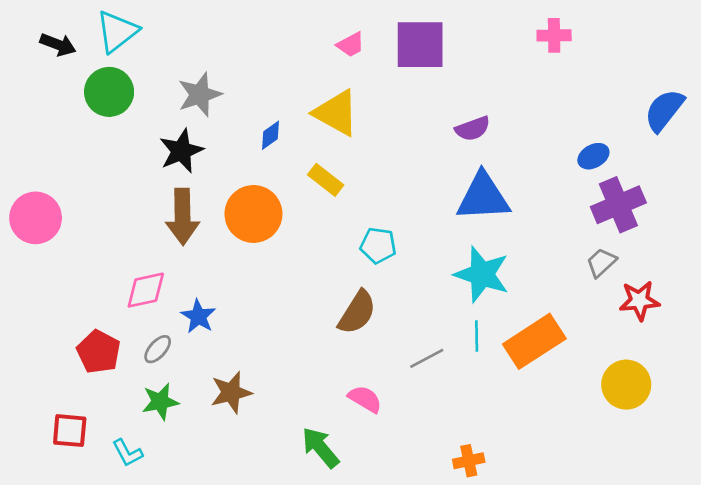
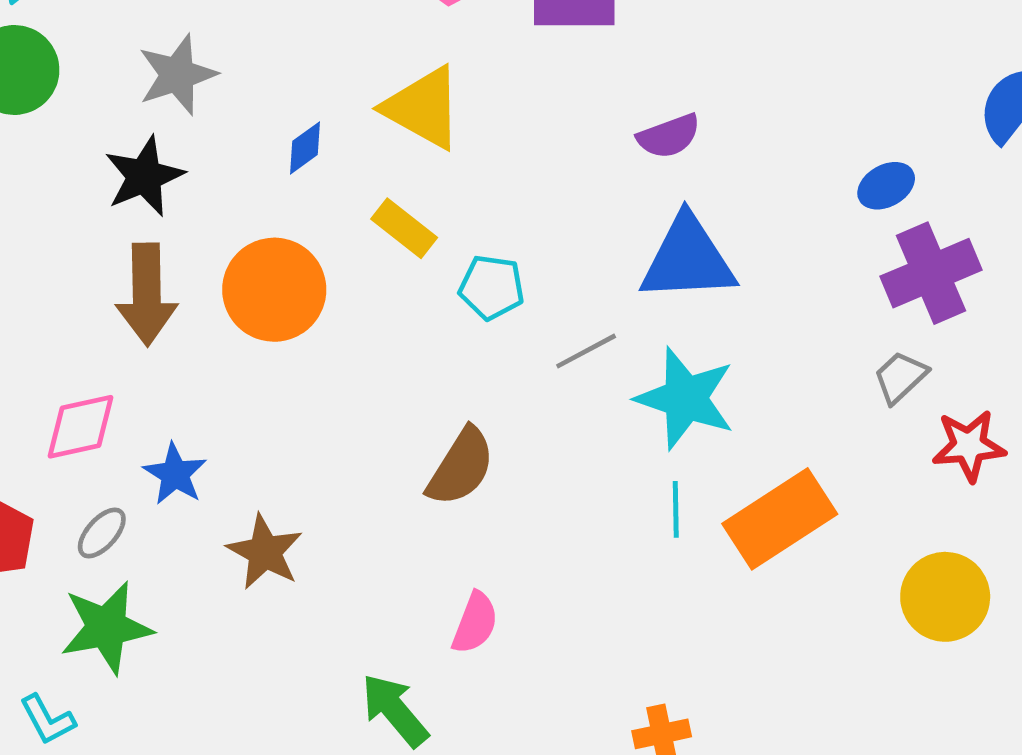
cyan pentagon: (378, 245) -> (492, 287), moved
gray line: (427, 358) -> (586, 351), moved
brown star: (231, 392) -> (265, 552), moved, turned -30
pink semicircle: (365, 399) -> (475, 623), turned 80
green star: (160, 402) -> (106, 628), size x1.4

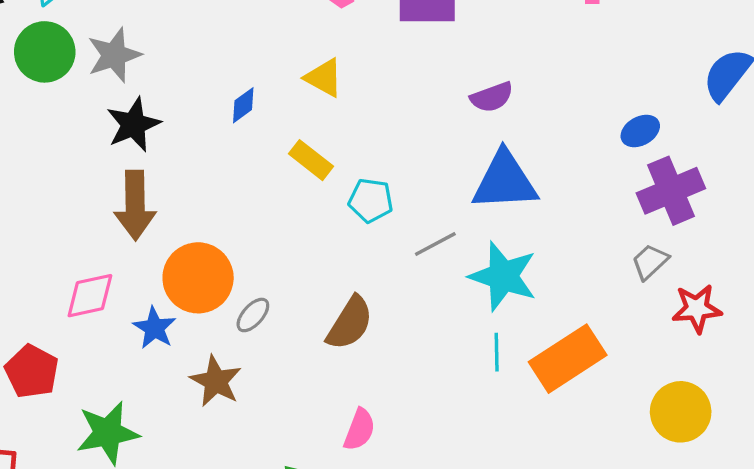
gray star: (177, 75) -> (114, 55), moved
yellow triangle: (423, 108) -> (324, 78), size x0.7
orange circle: (274, 290) -> (198, 278), moved
gray ellipse: (102, 533) -> (253, 315), moved

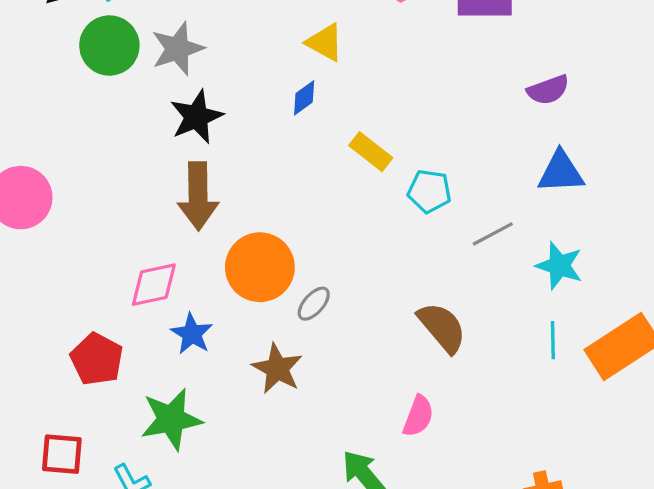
yellow triangle: (324, 78) -> (325, 42), moved
blue triangle: (505, 181) -> (561, 172), size x0.7
cyan star: (503, 276) -> (559, 266), size x0.7
brown semicircle: (350, 323) -> (442, 327), moved, turned -72
blue star: (154, 328) -> (192, 334), moved

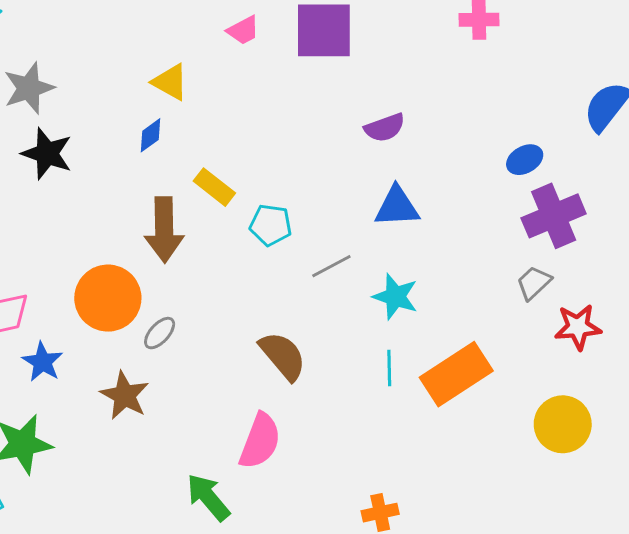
black star: (197, 117) -> (47, 154), turned -30
brown arrow: (198, 196) -> (164, 230), moved
pink semicircle: (418, 416) -> (260, 441), size x1.4

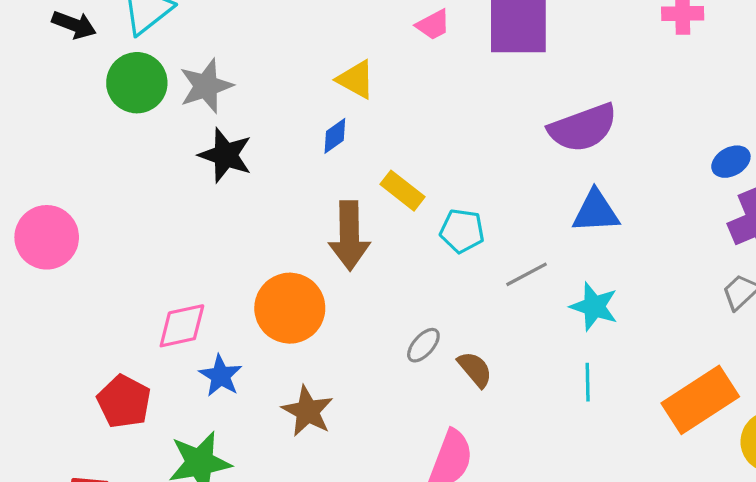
purple semicircle: (385, 128) -> (583, 128), size x1.6
gray ellipse: (160, 333) -> (423, 345), moved
brown semicircle: (283, 356) -> (475, 369), size x0.7
orange rectangle: (456, 374) -> (700, 400), moved

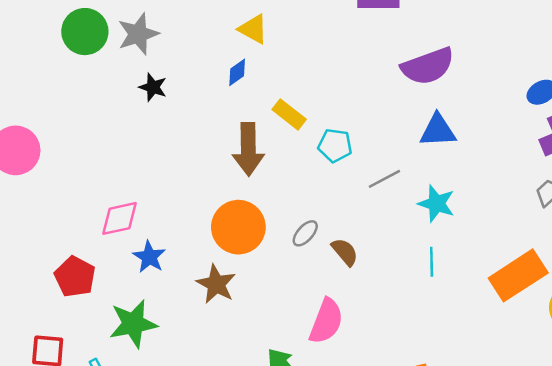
black star: (225, 155) -> (153, 87), size x0.7
orange circle: (290, 308) -> (238, 227), moved

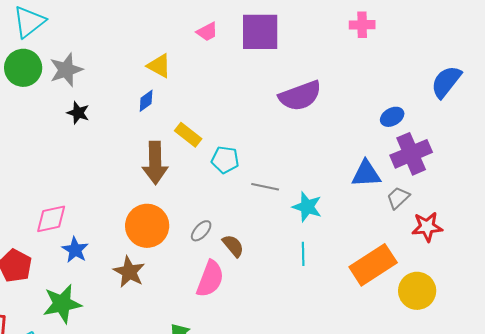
blue triangle: (438, 131) -> (366, 174), moved
gray line: (384, 179) -> (265, 187), turned 40
pink semicircle: (326, 321) -> (210, 279), moved

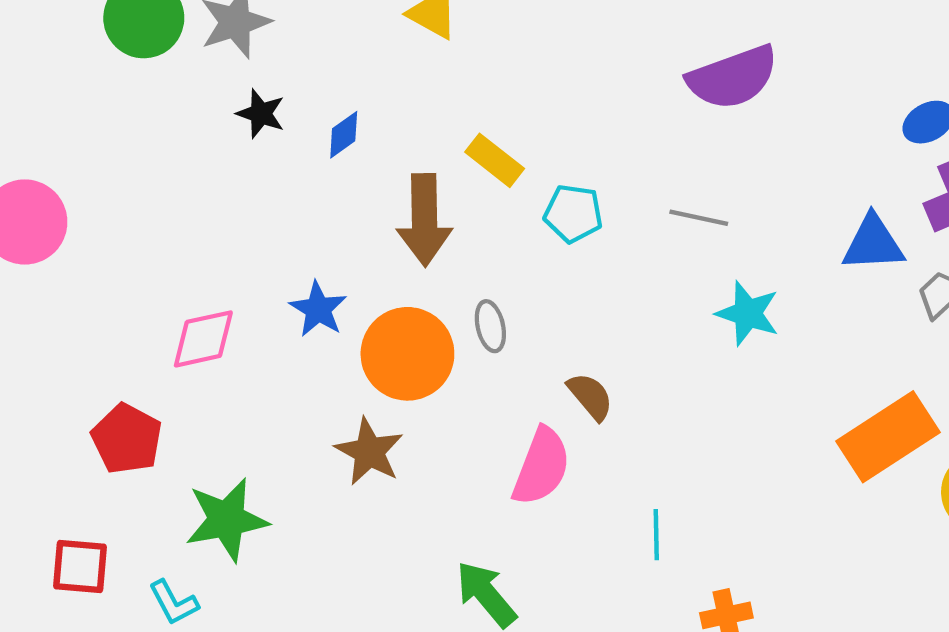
blue diamond: (146, 101) -> (344, 135), moved
gray line: (265, 187) -> (699, 218), moved
gray ellipse: (201, 231) -> (490, 326), moved, turned -55
blue star: (75, 250) -> (318, 309), moved
cyan line: (303, 254) -> (656, 535), moved

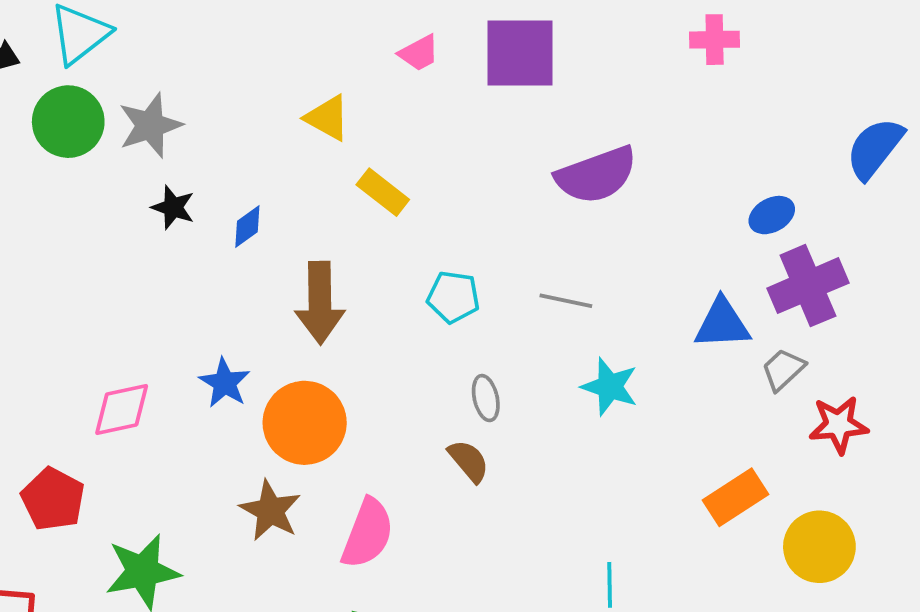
yellow rectangle: (495, 160) -> (383, 192), moved
gray ellipse: (490, 326) -> (486, 398), moved
orange rectangle: (888, 437) -> (736, 497), size x0.7
pink semicircle: (541, 467) -> (368, 533), moved
cyan line: (656, 535) -> (610, 585), moved

